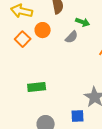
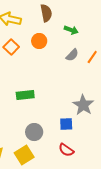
orange circle: (43, 30) -> (39, 41), moved
gray semicircle: (72, 37) -> (72, 55), moved

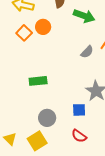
green arrow: (71, 30) -> (84, 16), size x1.5
orange circle: (39, 41) -> (43, 27), moved
gray semicircle: (72, 55) -> (87, 52), moved

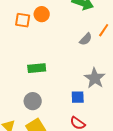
orange square: (24, 33) -> (23, 20), turned -35
gray circle: (47, 118) -> (33, 101), moved

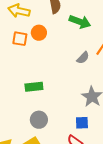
blue square: (78, 97) -> (82, 123), moved
gray circle: (33, 101) -> (39, 120), moved

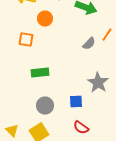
orange square: (20, 39) -> (26, 40), moved
blue square: (82, 123) -> (76, 102), moved

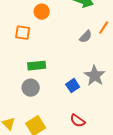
blue square: (76, 102) -> (73, 86), moved, turned -32
gray circle: (45, 106) -> (31, 88), moved

